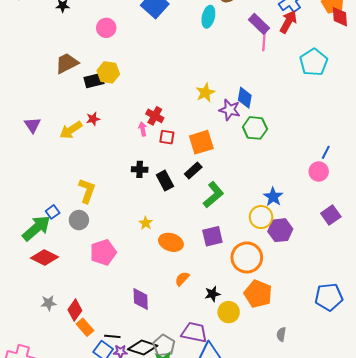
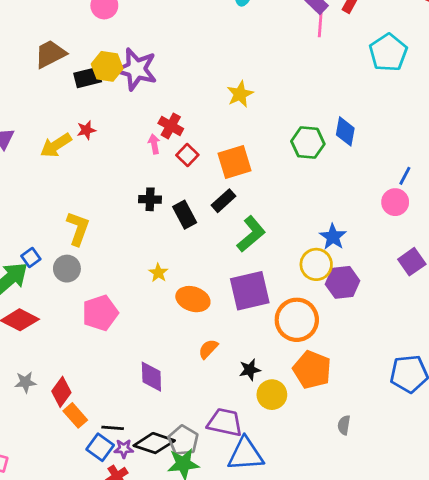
blue diamond: (245, 98) -> (345, 131), moved
purple star: (230, 110) -> (136, 69), moved, size x1.4
red square: (167, 137) -> (187, 155), turned 35
purple square: (212, 236) -> (250, 291), size x1.4

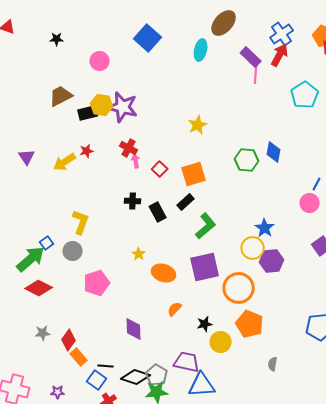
red cross: (171, 126) -> (129, 148), moved
purple star: (124, 449) -> (58, 392), moved

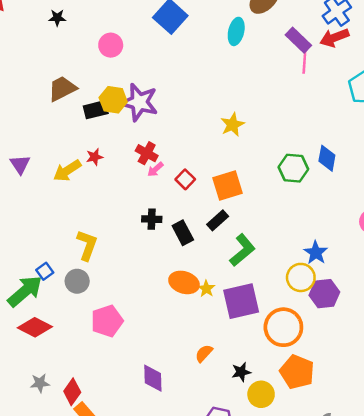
red arrow: (280, 55) -> (334, 38), turned -140
pink arrow: (136, 161) -> (155, 169), turned -120
yellow star: (139, 254) -> (206, 289), moved
orange ellipse: (164, 273) -> (184, 282), moved

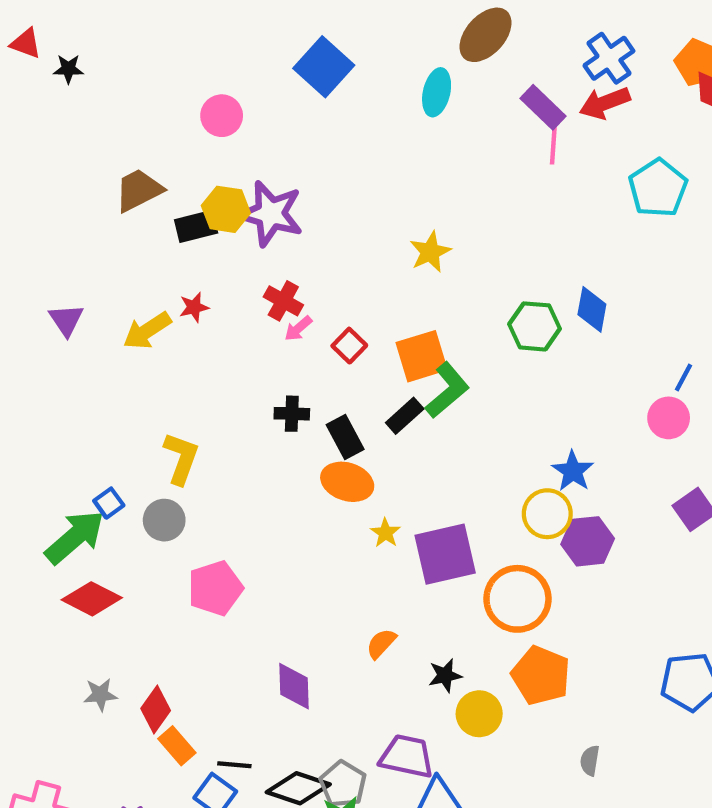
black star: (57, 18) -> (68, 69), moved
green L-shape: (242, 250) -> (447, 390), moved
orange ellipse: (184, 282) -> (347, 482), moved

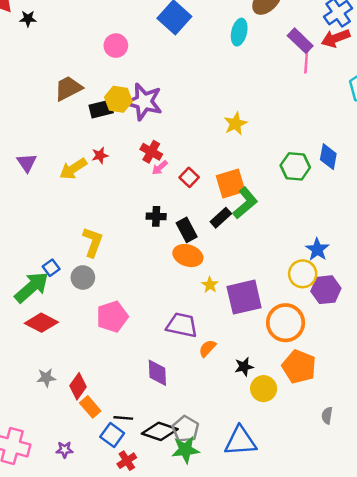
purple trapezoid: (407, 756) -> (182, 325), moved

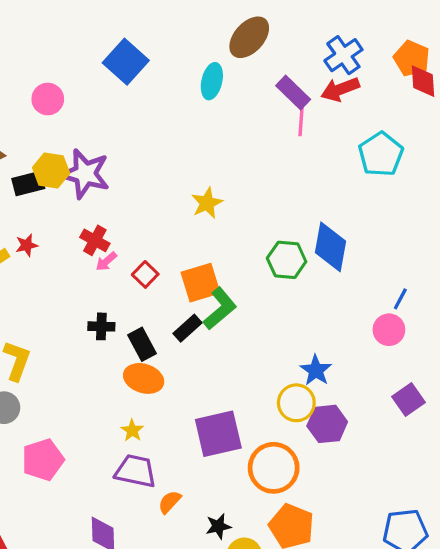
blue diamond: (328, 157) -> (330, 247), size x1.4
yellow star: (210, 285) -> (132, 430), moved

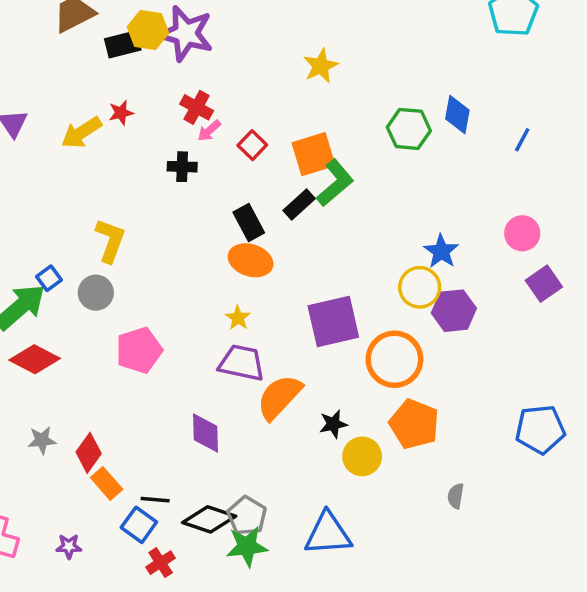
blue diamond: (330, 247) -> (457, 115), size x0.7
blue line: (400, 299) -> (522, 140), moved
black cross: (101, 326) -> (182, 167), moved
pink circle: (389, 330) -> (522, 233), moved
orange semicircle: (170, 502) -> (279, 397), size x1.8

